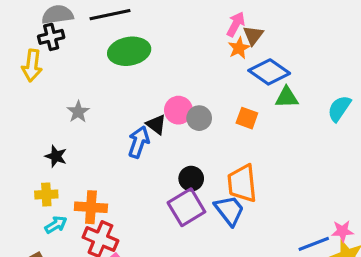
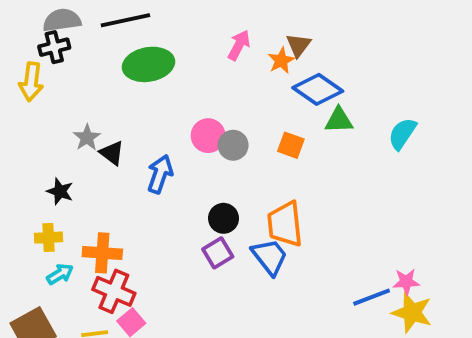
pink arrow: (236, 24) -> (239, 45), moved
black triangle: (156, 124) -> (112, 153), moved
purple square: (186, 207) -> (218, 253), size x0.7

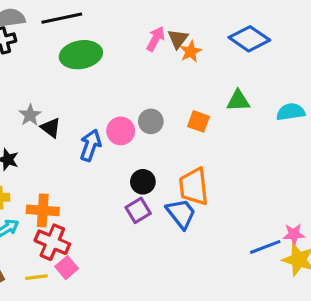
brown triangle: (299, 45) -> (178, 39), moved
blue diamond: (318, 89) -> (249, 39), moved
cyan semicircle: (402, 134) -> (291, 112), turned 48
pink circle: (208, 136) -> (121, 131), moved

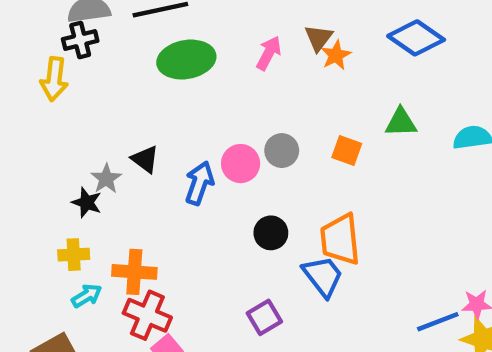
pink arrow: (156, 39) -> (269, 53), moved
gray star: (30, 115) -> (106, 179), moved
purple square: (138, 210) -> (264, 317), moved

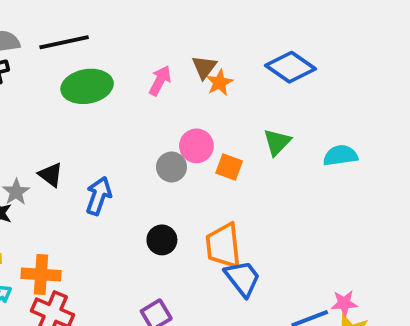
green triangle: (401, 122) -> (277, 142), turned -44
pink circle: (241, 164) -> (196, 146), moved
blue trapezoid: (323, 276) -> (243, 278), moved

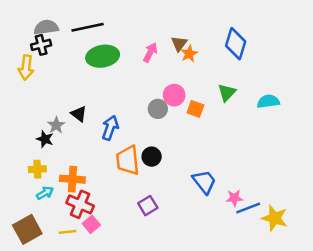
blue diamond: (291, 67) -> (236, 44), turned 72
orange trapezoid: (223, 246) -> (128, 160), moved
pink star: (344, 303) -> (234, 198), moved

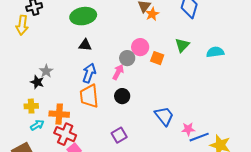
pink arrow: (150, 52) -> (118, 72), moved
black triangle: (79, 114) -> (85, 45), moved, turned -32
orange trapezoid: (128, 160) -> (89, 96), moved

